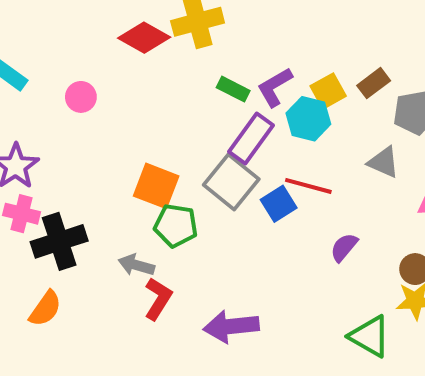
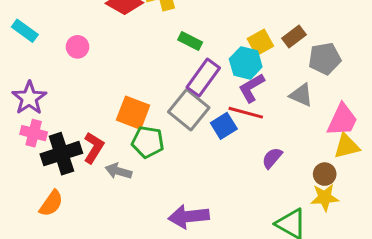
purple L-shape: (275, 87) -> (252, 88), moved
red L-shape: (158, 299) -> (94, 148), moved

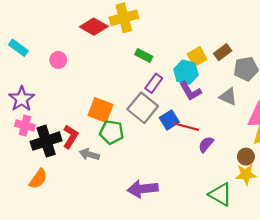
purple rectangle: (203, 78) -> (154, 83), size x0.7
purple L-shape: (252, 88) -> (190, 91), turned -90
red line: (246, 113) -> (186, 127), moved

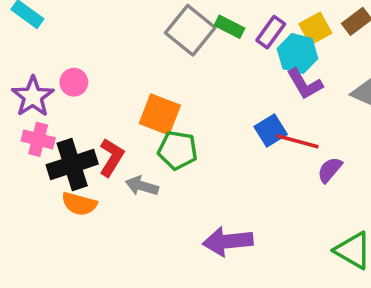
pink circle: (58, 60) -> (74, 82), moved
purple rectangle: (154, 83) -> (271, 32), moved
gray square: (143, 108) -> (190, 30), moved
orange semicircle: (38, 179) -> (79, 204), moved, turned 70

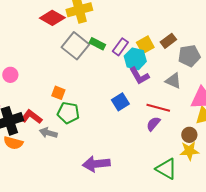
orange square: (160, 114) -> (58, 93), size x0.6
red line: (298, 141) -> (158, 108), moved
red L-shape: (111, 157) -> (31, 117), turned -85

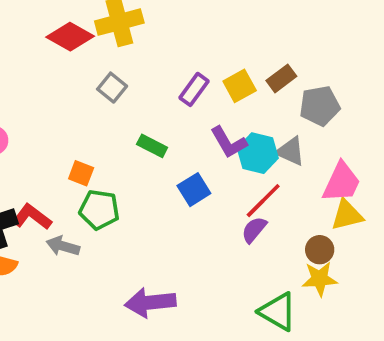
green rectangle: (97, 44) -> (152, 146), moved
gray square: (75, 46) -> (112, 88), size x0.6
cyan hexagon: (135, 59) -> (258, 153), moved
red line: (158, 108) -> (263, 201), turned -60

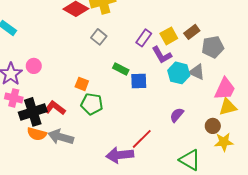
purple L-shape: (229, 142) -> (162, 55), moved
blue square: (194, 190) -> (139, 81), moved, turned 30
red line: (263, 201) -> (142, 139), moved
gray arrow: (63, 246) -> (61, 137), moved, size x1.4
yellow star: (320, 279) -> (224, 142), moved

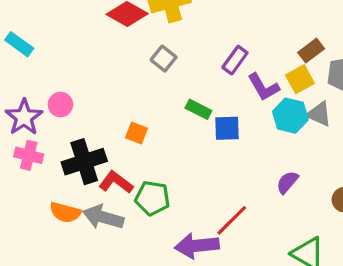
yellow square: (169, 36) -> (300, 79), moved
green pentagon: (92, 104) -> (152, 198), moved
red L-shape: (55, 108) -> (116, 182), moved
black cross: (33, 112) -> (84, 162), moved

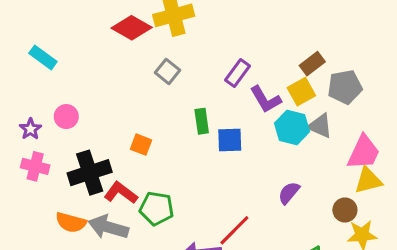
cyan rectangle: (19, 44) -> (43, 57), moved
green rectangle: (198, 109) -> (202, 121), turned 55
purple star: (24, 117) -> (30, 129), size x0.6

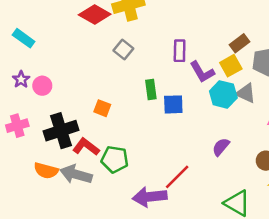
purple rectangle: (238, 73) -> (180, 51), turned -35
purple star: (30, 129) -> (21, 79), moved
pink cross: (35, 166) -> (17, 126), turned -30

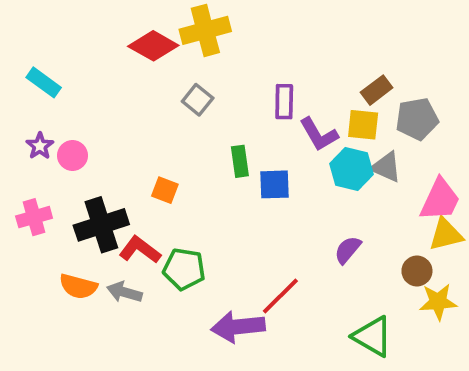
yellow square: (231, 66) -> (363, 125), turned 35
gray arrow: (76, 174) -> (124, 292), size x0.7

